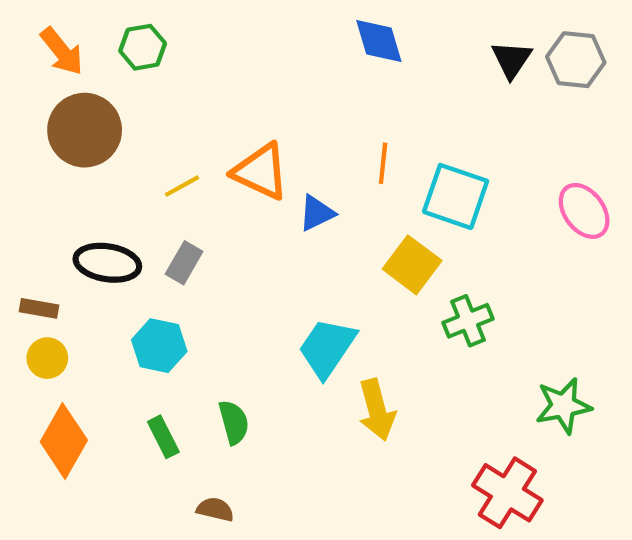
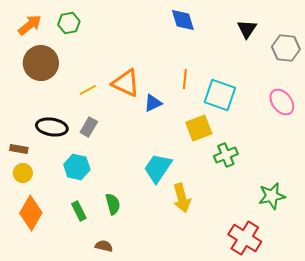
orange arrow: (62, 51) -> (30, 25), turned -90
gray hexagon: (576, 60) -> (286, 48), moved
yellow square: (412, 265) -> (199, 128), turned 32

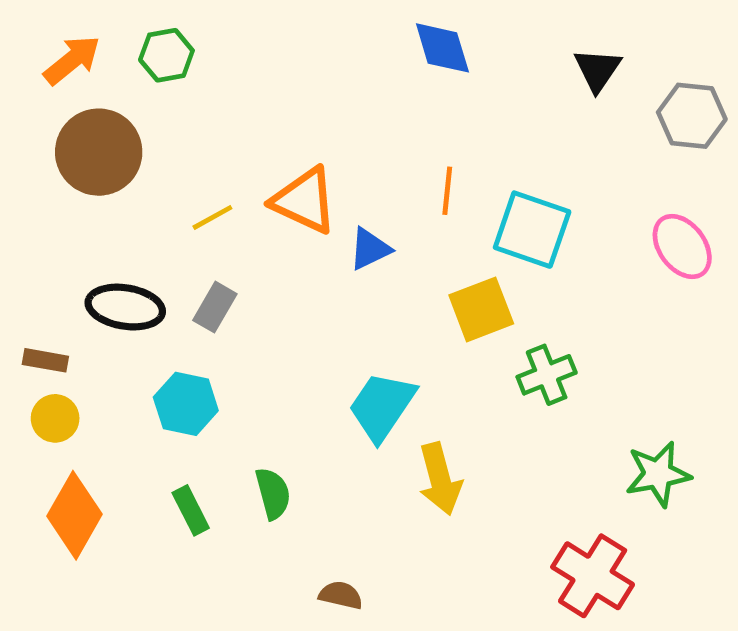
brown semicircle: (104, 246) -> (341, 595), moved

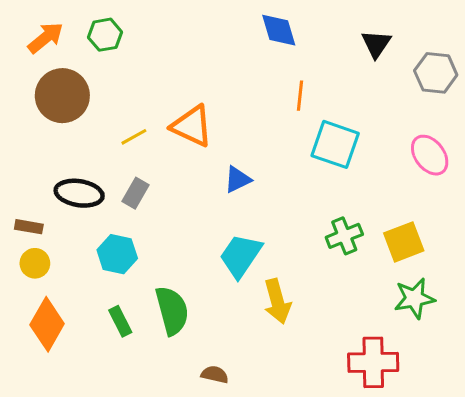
orange line: (447, 191) -> (300, 96), moved
blue triangle: (370, 249) -> (238, 179), moved
yellow square: (481, 309) -> (404, 242), moved
green semicircle: (273, 493) -> (172, 311), size x1.5
red cross: (593, 576) -> (373, 362), turned -33

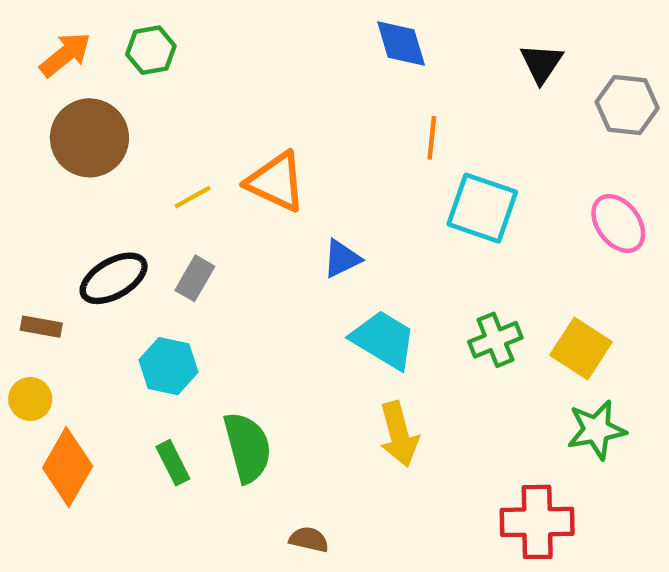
black ellipse: (79, 193) -> (114, 278), turned -39
yellow square: (404, 242) -> (581, 349), turned -36
cyan trapezoid: (241, 256) -> (384, 340), moved, turned 87
yellow circle: (35, 263) -> (30, 399), moved

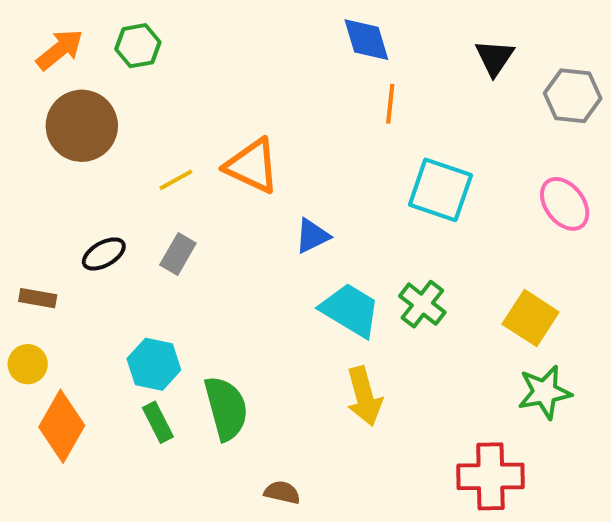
orange line: (432, 138) -> (390, 104), moved
black ellipse: (114, 278) -> (104, 254), size x0.7
green cross: (495, 340) -> (422, 304), moved, turned -30
cyan hexagon: (168, 366) -> (154, 364), moved

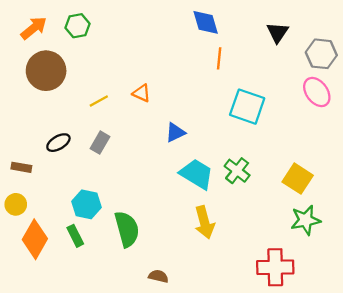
orange triangle: (252, 166) -> (142, 93), size x0.6
pink ellipse: (565, 204) -> (317, 92), moved
green rectangle: (158, 422) -> (75, 236), moved

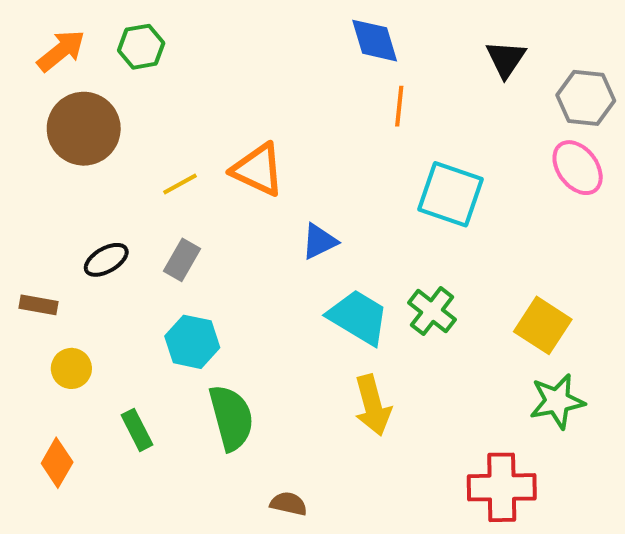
orange triangle: (142, 93) -> (258, 170), size x1.6
yellow circle: (16, 204) -> (71, 368), moved
cyan hexagon: (87, 204) -> (192, 342), moved
orange diamond: (35, 239) -> (57, 463), moved, size x0.7

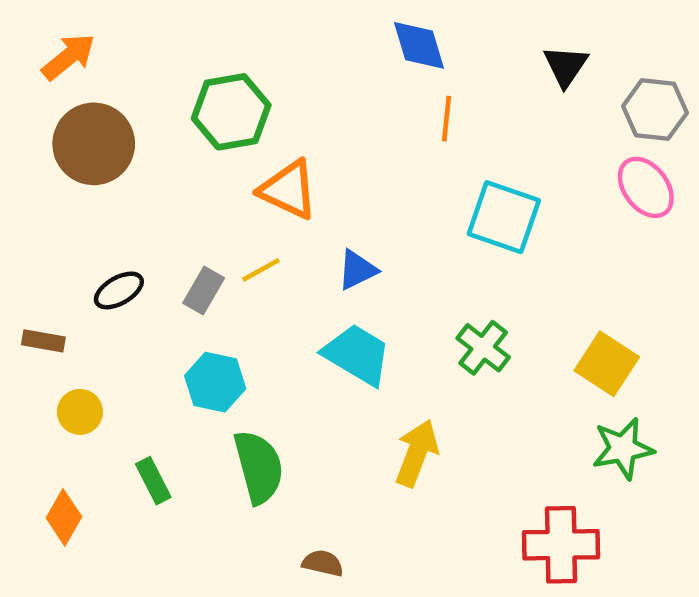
green hexagon: (141, 47) -> (231, 112), moved, size x1.5
yellow line: (180, 184) -> (261, 270), moved
cyan trapezoid: (358, 317) -> (357, 355), moved
yellow arrow: (373, 405) -> (417, 453), turned -144

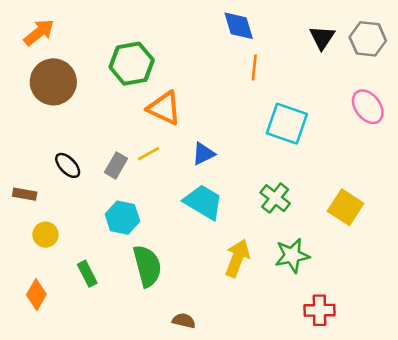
gray hexagon: (655, 110) -> (368, 39), moved
black ellipse: (119, 290) -> (68, 165), turned 76
green star: (623, 449) -> (292, 255), moved
red cross: (561, 545) -> (319, 310), size x0.7

